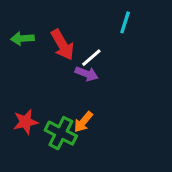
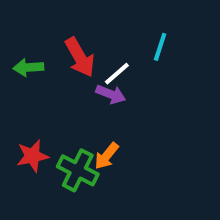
cyan line: (125, 22) -> (160, 47), moved
green arrow: (22, 38) -> (28, 67), moved

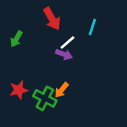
red arrow: (80, 57) -> (52, 19), moved
green arrow: (28, 67) -> (16, 39), turned -56

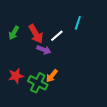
red arrow: (52, 19) -> (36, 34), moved
purple arrow: (64, 54) -> (44, 50), moved

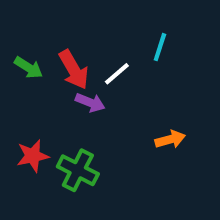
green arrow: (14, 33) -> (29, 68), turned -88
orange arrow: (52, 76) -> (170, 139), moved, turned -144

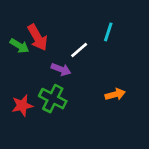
red arrow: (74, 70) -> (37, 37), moved
green cross: (78, 170) -> (53, 99), moved

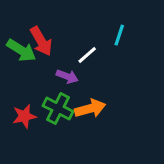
green arrow: (19, 46) -> (21, 50), size x1.4
orange arrow: (115, 94) -> (90, 109), moved, size x1.4

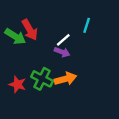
purple arrow: (67, 76) -> (62, 52), moved
red star: (24, 116) -> (18, 84), turned 30

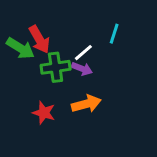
green cross: (42, 79) -> (56, 67), moved, turned -35
red star: (18, 84) -> (44, 113), moved

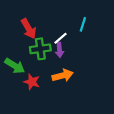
green arrow: (20, 48) -> (15, 66), moved
purple arrow: (82, 69) -> (59, 50), turned 64

